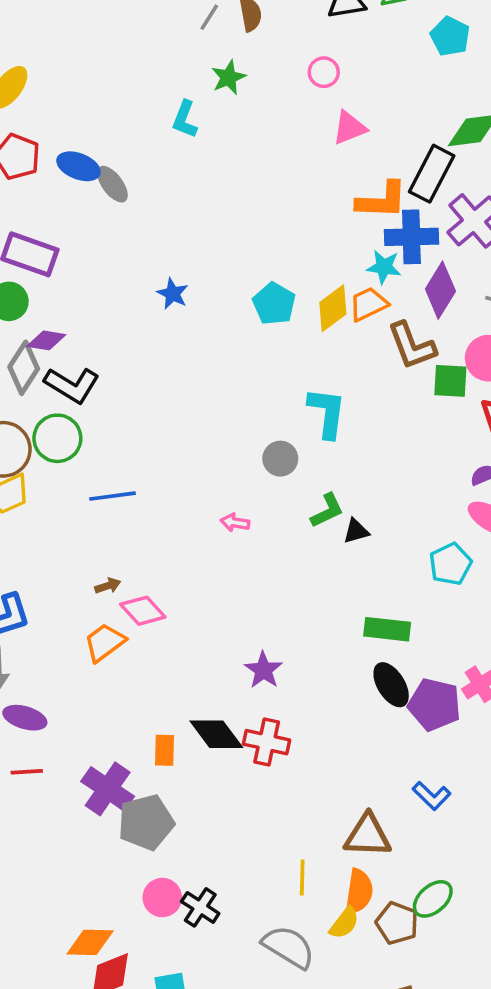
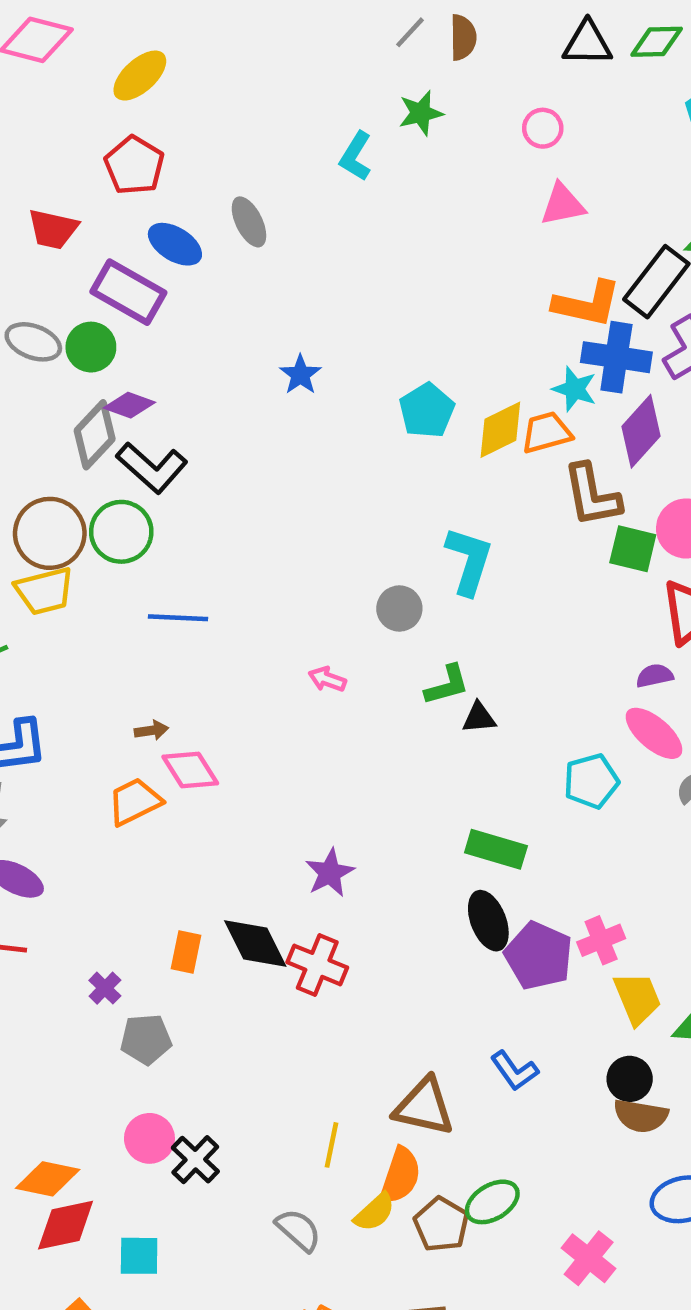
blue ellipse: (78, 166) -> (175, 244), moved
purple cross: (108, 789) -> (105, 988), size x0.5
gray pentagon: (146, 822) -> (146, 1039), size x0.7
gray semicircle: (289, 947) -> (298, 1230), size x0.7

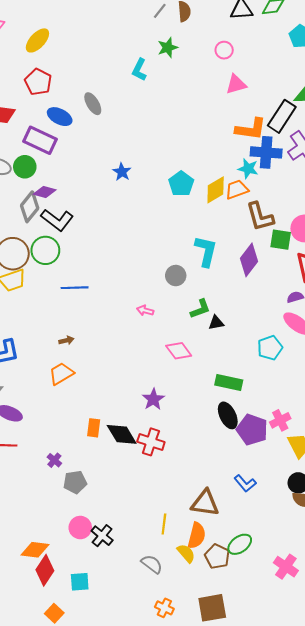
purple diamond: (641, 431) -> (249, 260), moved
pink diamond: (190, 770) -> (179, 351), moved
orange rectangle: (186, 952) -> (94, 428), moved
yellow semicircle: (375, 1212) -> (186, 553), turned -84
red diamond: (66, 1225) -> (45, 570), turned -40

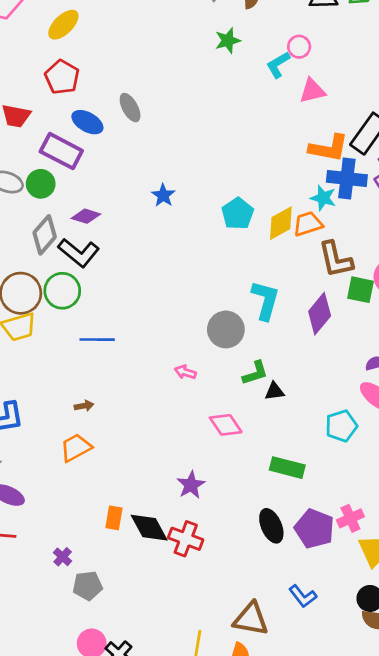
cyan L-shape: (139, 70) -> (278, 65), moved, turned 30
purple diamond: (45, 192) -> (86, 216), moved
gray circle: (176, 276) -> (226, 329), size x1.4
black ellipse: (228, 415) -> (271, 526), moved

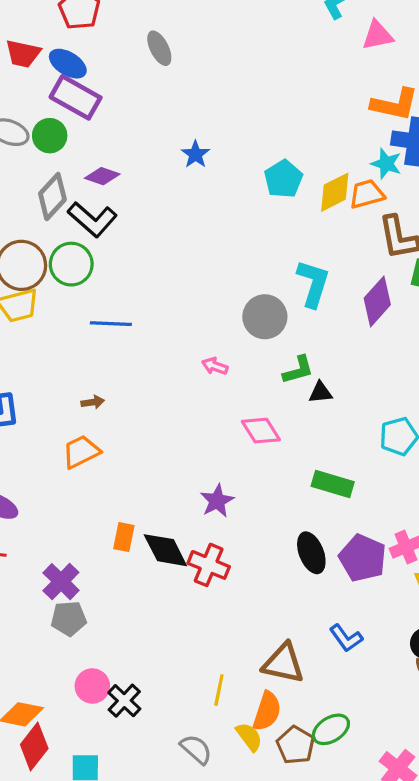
blue ellipse: (87, 122) -> (68, 64), moved
purple cross: (63, 557) -> (61, 582), size x1.6
gray pentagon: (87, 586) -> (69, 618), moved

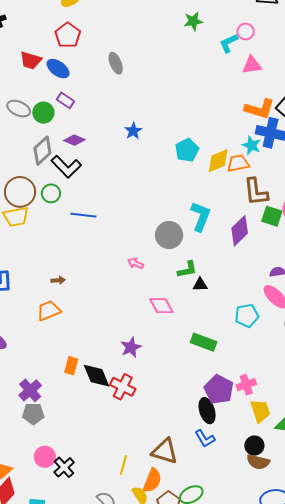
purple rectangle: (76, 97) -> (66, 100), moved, size x0.6
green circle: (71, 264) -> (51, 193), size x0.7
blue line: (111, 324) -> (83, 215), moved
black ellipse: (311, 553) -> (207, 411), moved

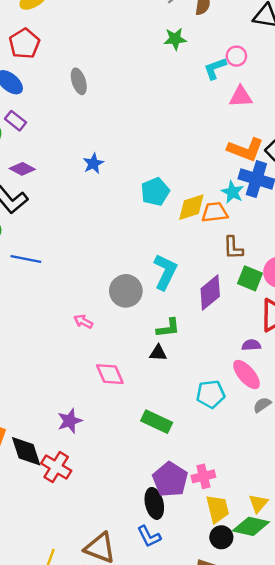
brown L-shape: (256, 192) -> (233, 248), size x0.7
green L-shape: (187, 270) -> (168, 328), moved
black circle: (254, 446) -> (221, 537), moved

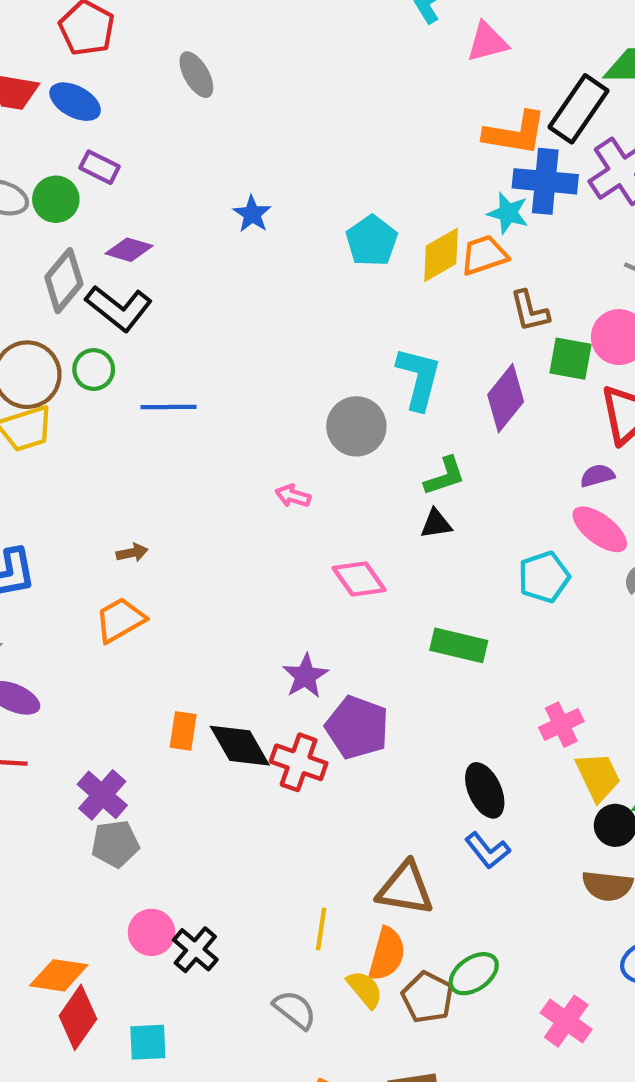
purple pentagon: (170, 479) -> (357, 727), moved

